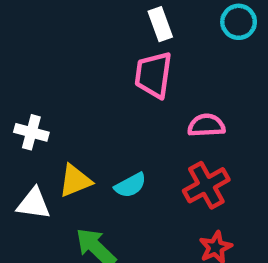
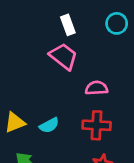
pink trapezoid: (153, 75) -> (64, 56), turned 120
red cross: (206, 185) -> (97, 125), turned 32

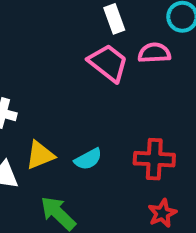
pink semicircle: (97, 88) -> (154, 53), moved

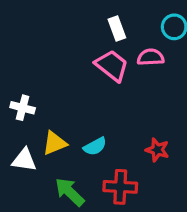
red cross: (154, 159) -> (120, 187), moved
red star: (162, 213) -> (157, 150), moved, turned -30

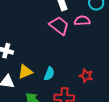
cyan semicircle: (95, 146) -> (49, 74), turned -40

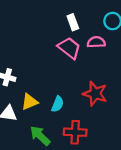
red star: (86, 76) -> (95, 94), moved, size x1.5

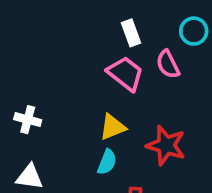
pink semicircle: (96, 42) -> (168, 64), turned -114
yellow triangle: (30, 102) -> (113, 127), moved

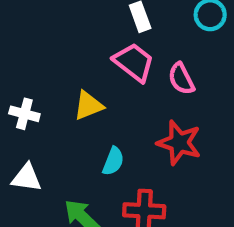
pink semicircle: (168, 64) -> (181, 79), moved
yellow triangle: (113, 127) -> (88, 106), moved

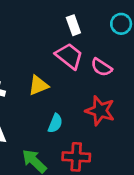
pink semicircle: (181, 79) -> (101, 67), turned -30

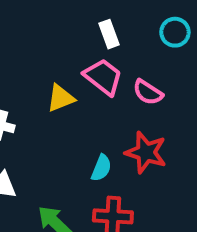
yellow triangle: (38, 85) -> (61, 98), moved
cyan semicircle: (55, 123) -> (101, 168), moved

